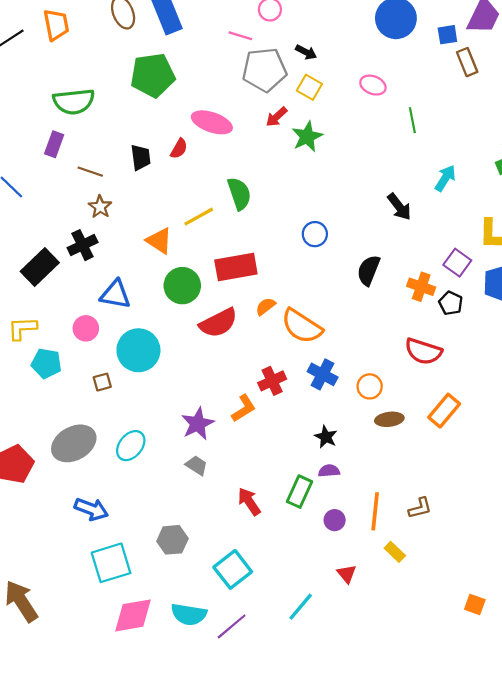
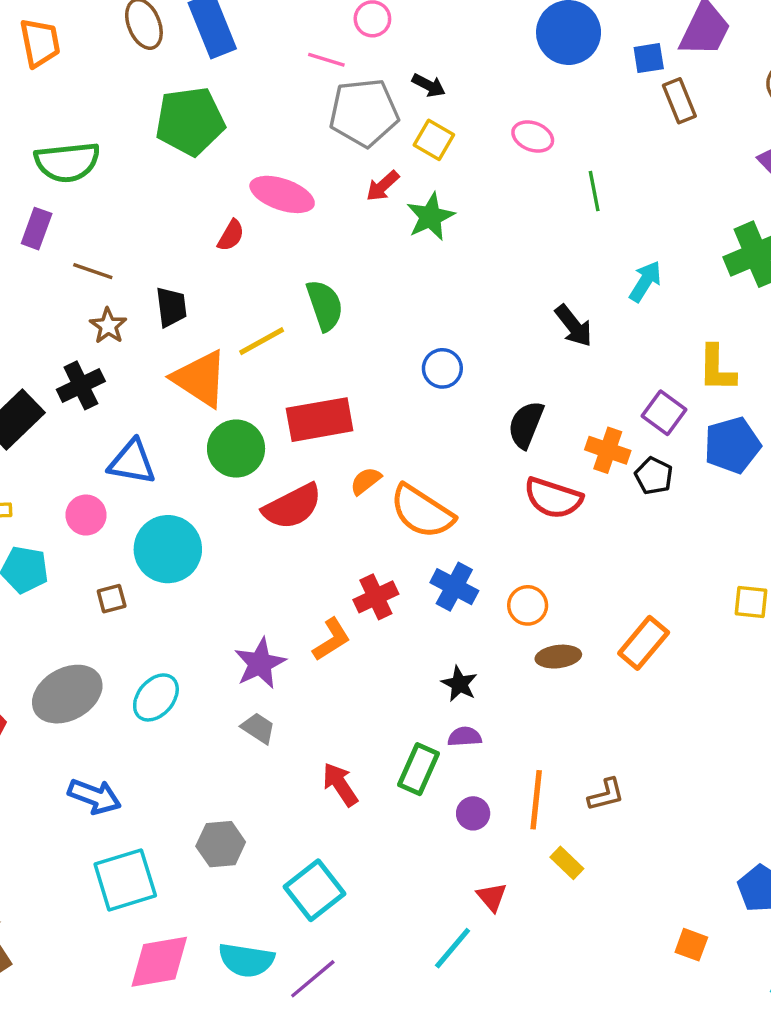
black trapezoid: (141, 157) -> (171, 307), moved
orange triangle: (159, 241) -> (200, 379), size x1.4
red semicircle: (423, 351) -> (553, 498), moved
cyan line: (301, 607) -> (453, 948), moved

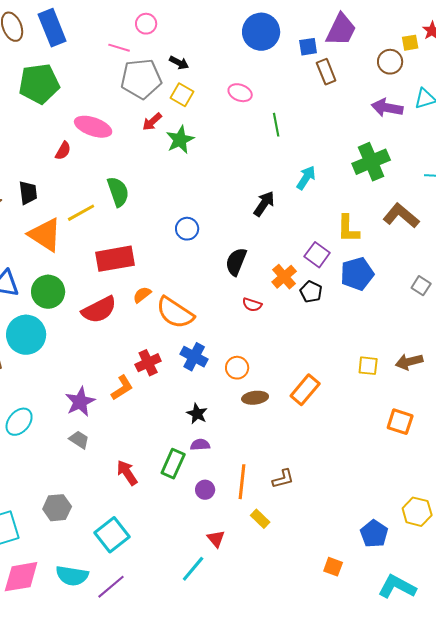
black arrow: (574, 326) -> (264, 204), turned -108
green circle: (236, 449) -> (48, 292), moved
orange cross: (608, 450) -> (284, 277), turned 30
red semicircle: (553, 498) -> (252, 305), size x0.6

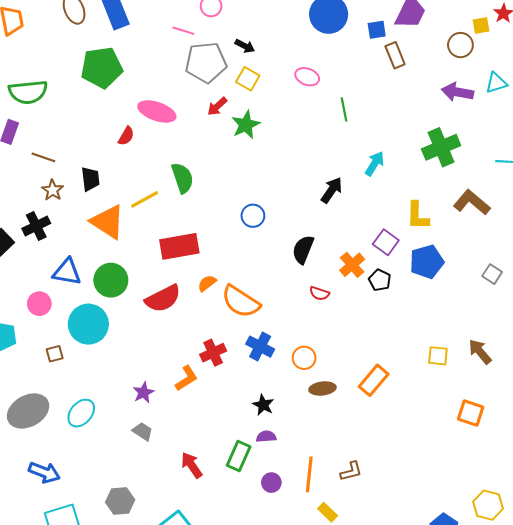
brown arrow: (409, 362) -> (480, 352), turned 64
purple star: (80, 402) -> (144, 393), size x0.7

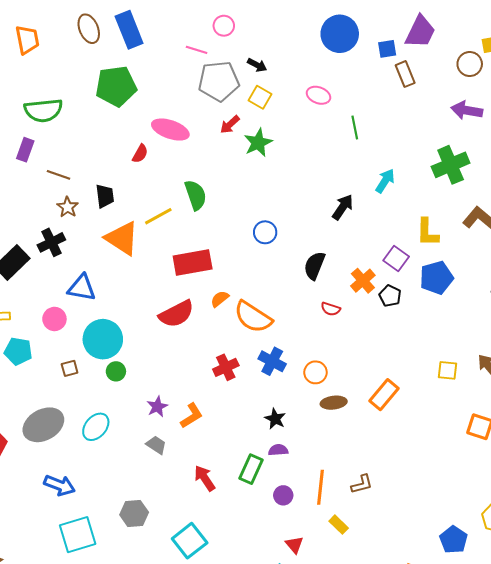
green circle: (111, 280) -> (116, 371), moved, size x0.6
orange L-shape: (187, 378) -> (192, 416), moved

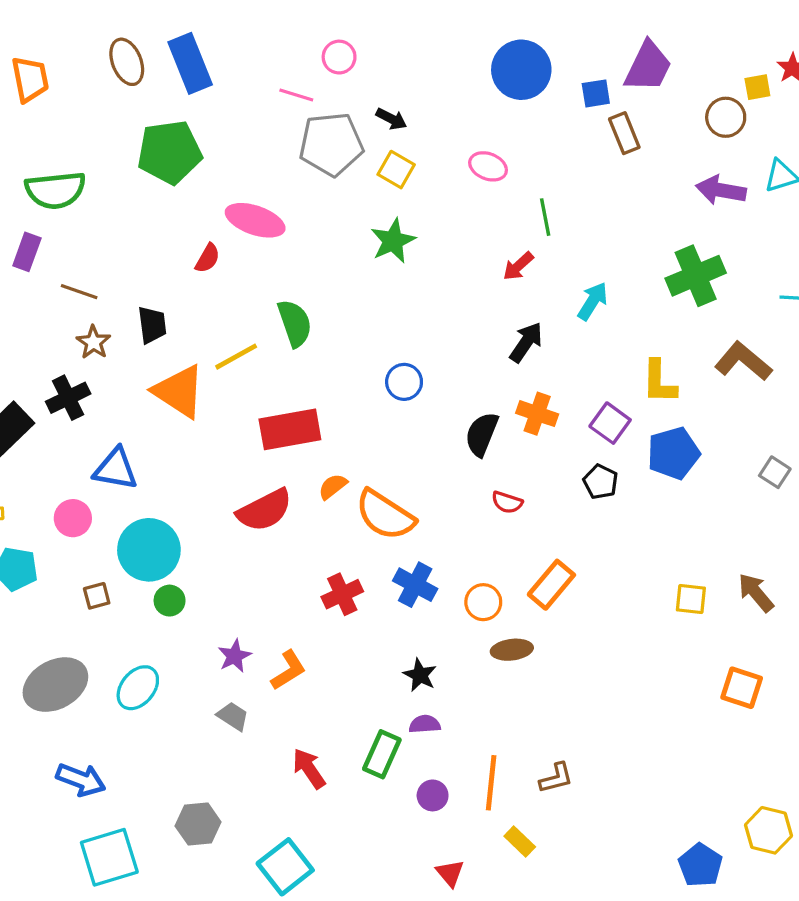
red arrow: (230, 124) -> (518, 266), moved
orange cross: (363, 281) -> (537, 414), moved, turned -30
orange rectangle: (384, 395) -> (551, 585), moved

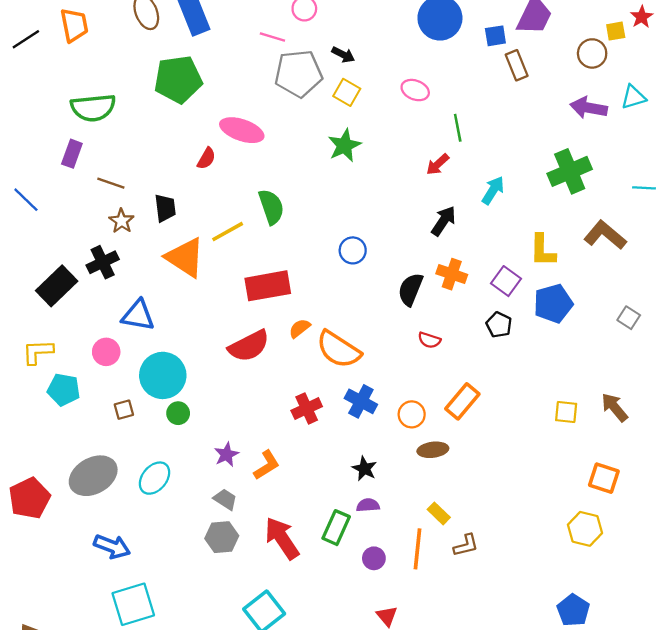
red arrow: (309, 769) -> (282, 538), size x1.4
gray hexagon: (198, 824) -> (222, 537), moved
yellow hexagon: (769, 830) -> (585, 529), moved
yellow rectangle: (520, 841) -> (439, 513), moved

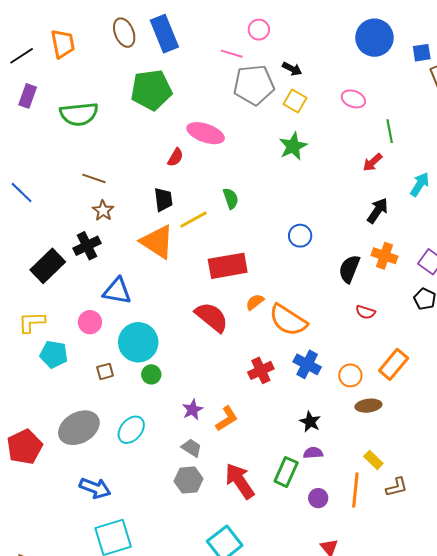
purple rectangle: (72, 154) -> (28, 96), moved
green semicircle: (271, 207) -> (231, 198), size x0.7
black trapezoid: (165, 208) -> (163, 199), moved
red semicircle: (249, 346) -> (212, 317), turned -114

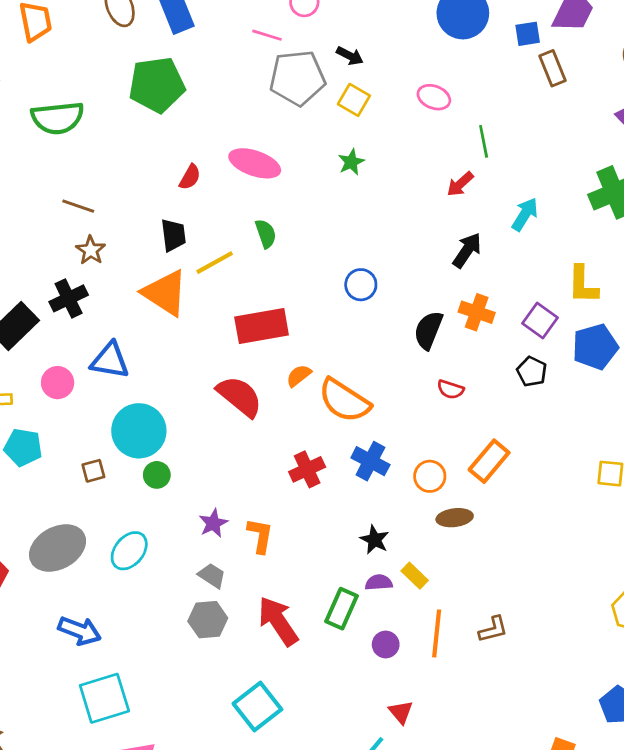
pink ellipse: (206, 133) -> (255, 163), moved
green star: (293, 146) -> (351, 162), size x0.7
pink circle: (90, 322) -> (58, 383), moved
orange L-shape: (227, 419) -> (260, 536), turned -48
yellow rectangle: (373, 460) -> (415, 576), moved

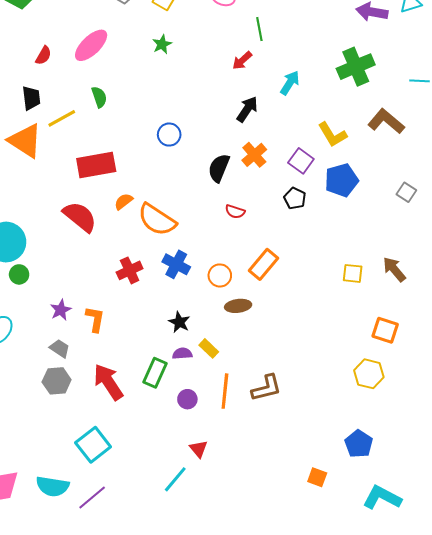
pink ellipse: (255, 163) -> (91, 45), turned -63
yellow L-shape: (583, 285) -> (332, 135), turned -32
orange cross: (477, 312) -> (254, 155), turned 30
brown L-shape: (493, 629) -> (266, 388), size x1.4

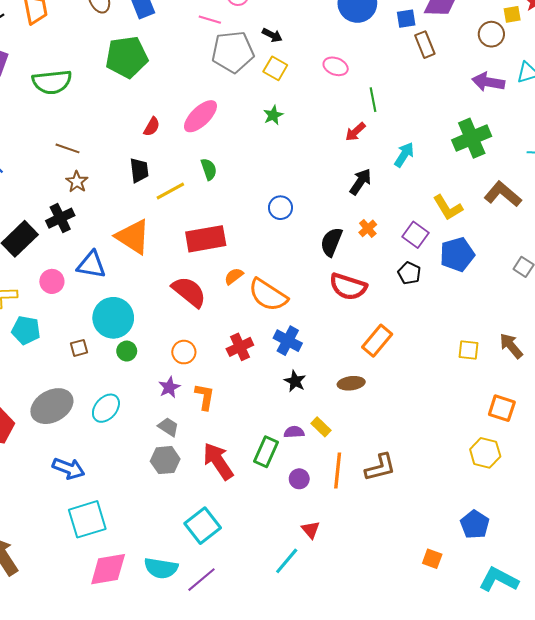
orange triangle: (25, 141) -> (133, 237), moved
orange cross: (254, 155) -> (368, 228), size x0.7
red semicircle: (235, 212) -> (348, 287), size x1.8
orange circle: (220, 275) -> (184, 352), moved
black star: (179, 322) -> (295, 381), moved

